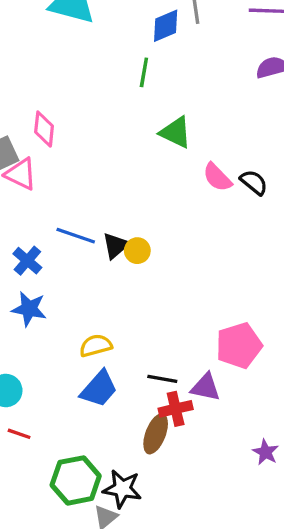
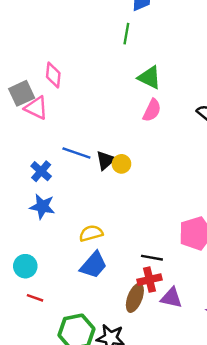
pink semicircle: (217, 177) -> (152, 110), moved, turned -110
black line: (162, 379) -> (152, 258), moved
purple triangle: (206, 387) -> (171, 298), moved

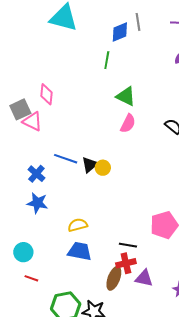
blue trapezoid: (93, 265) -> (80, 251), turned -120

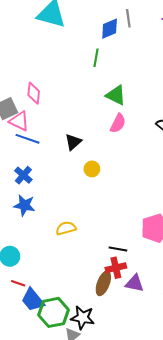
blue line: (66, 159) -> (27, 139), moved
black triangle: (90, 165) -> (73, 142), moved
blue trapezoid: (80, 251) -> (33, 300), moved, turned -140

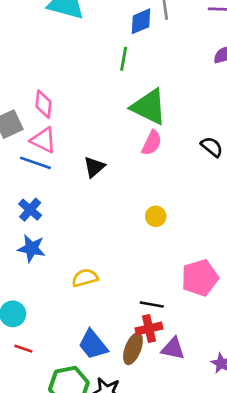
green triangle: (116, 95) -> (149, 107), size x1.4
pink triangle: (19, 121) -> (43, 140), moved
yellow circle: (92, 169) -> (156, 216), moved
blue trapezoid: (33, 300) -> (93, 345), moved

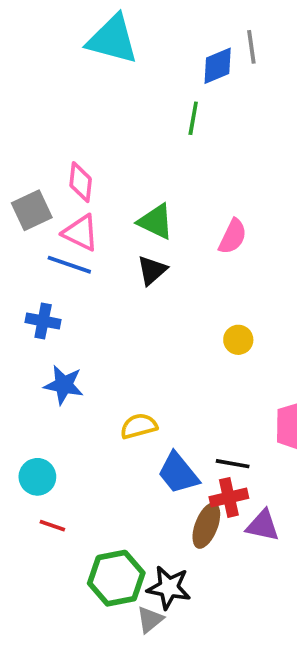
green triangle: (149, 107) -> (156, 222), moved, size x0.7
blue cross: (30, 210) -> (43, 321), moved, turned -30
blue trapezoid: (93, 345) -> (178, 473), moved

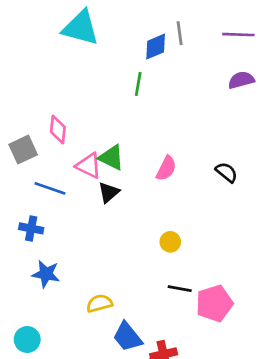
pink triangle: (81, 233) -> (89, 166), moved
black line: (233, 464) -> (180, 289), moved

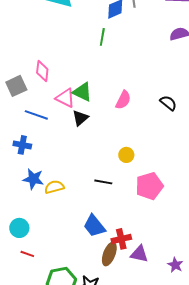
black line: (180, 289) -> (103, 182), moved
yellow semicircle: (99, 303) -> (54, 187), moved
pink pentagon: (214, 303) -> (149, 186), moved

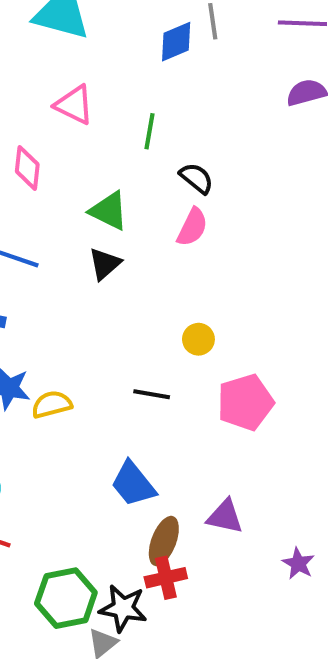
green line: (102, 37) -> (150, 131), moved
pink triangle: (65, 98) -> (74, 105), moved
black semicircle: (168, 103) -> (196, 178), moved
red cross: (121, 239) -> (166, 578), moved
purple triangle: (139, 254) -> (225, 517), moved

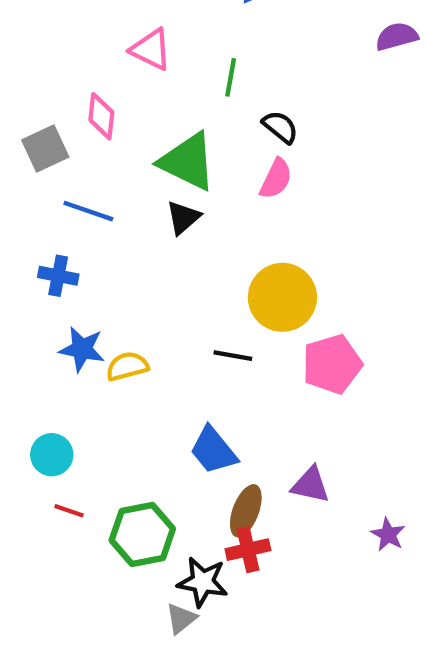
green triangle: (109, 211) -> (188, 161), size x1.4
yellow circle: (198, 339) -> (282, 297), size x2.0
green hexagon: (66, 598) -> (142, 534), moved

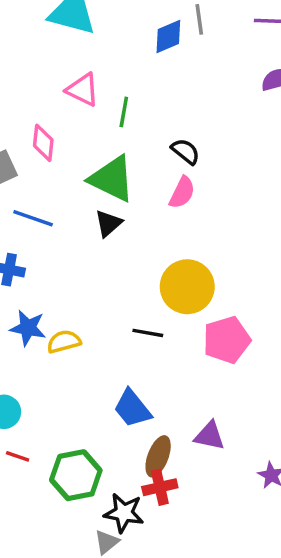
green line: (231, 77) -> (124, 112), moved

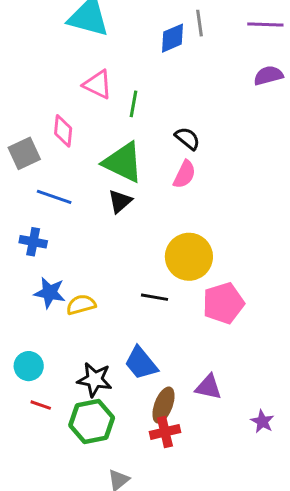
black star: (124, 513) -> (95, 380), moved

